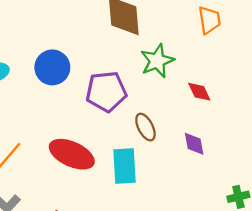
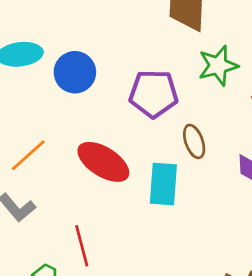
blue circle: (52, 67) -> (75, 72), moved

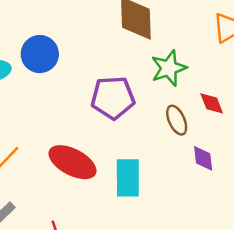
blue circle: (75, 72) -> (40, 54), moved
brown ellipse: (194, 141) -> (177, 120), moved

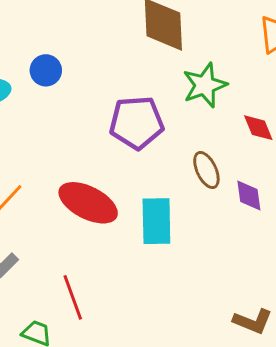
blue circle: (40, 54) -> (46, 70), size x0.7
brown ellipse: (177, 120) -> (206, 170), moved

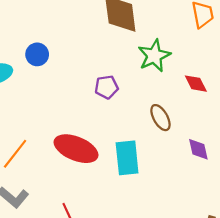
purple pentagon: (137, 123) -> (107, 87), size x0.6
purple diamond: (249, 196) -> (198, 149), moved

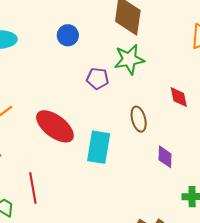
blue circle: (37, 54) -> (68, 35), moved
green star: (154, 56) -> (129, 59), moved

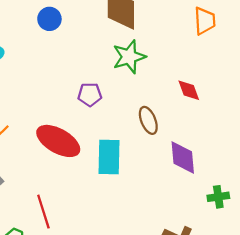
blue circle: (68, 35) -> (49, 19), moved
purple pentagon: (98, 78) -> (90, 94), moved
purple diamond: (165, 157) -> (183, 158), size x1.4

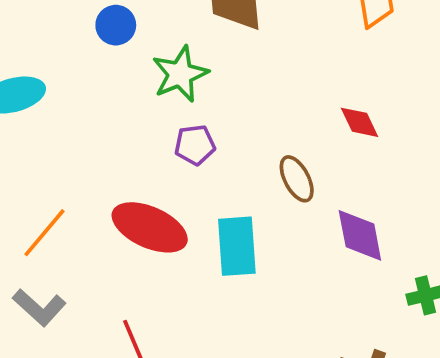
green star: (129, 57) -> (180, 74), moved

